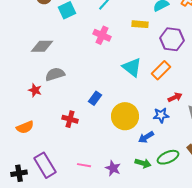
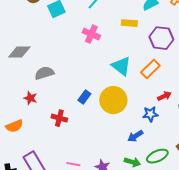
gray diamond: (42, 46) -> (19, 52), moved
red star: (35, 90) -> (30, 98), moved
yellow circle: (125, 116) -> (113, 100), moved

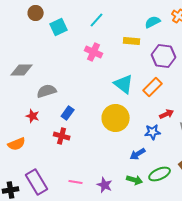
blue rectangle: (84, 97) -> (68, 113), moved

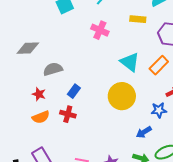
orange semicircle: (17, 144) -> (41, 117), moved

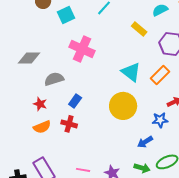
yellow rectangle: (138, 19) -> (139, 29), turned 35
pink cross: (100, 30) -> (82, 49), moved, size x1.4

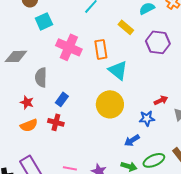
cyan square: (66, 15) -> (44, 21), moved
orange rectangle: (160, 75) -> (101, 49), moved, turned -54
gray semicircle: (54, 79) -> (41, 77), turned -72

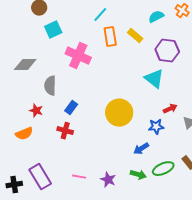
orange rectangle: (101, 49) -> (110, 37), moved
cyan triangle: (118, 70) -> (154, 79), moved
orange semicircle: (29, 125) -> (24, 134), moved

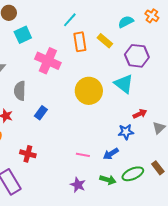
yellow circle: (119, 113) -> (89, 91), moved
red cross: (65, 131) -> (28, 154), moved
pink line: (79, 177) -> (83, 155), moved

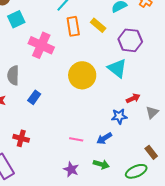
green ellipse: (133, 174) -> (136, 171), moved

